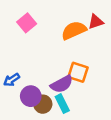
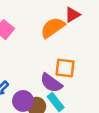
purple semicircle: (62, 84) -> (51, 83), turned 75

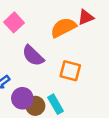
purple semicircle: (51, 83) -> (33, 56), moved

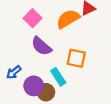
pink square: (14, 22) -> (33, 18), moved
cyan rectangle: (55, 104) -> (58, 77), moved

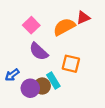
brown circle: (46, 92) -> (42, 86), moved

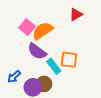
orange semicircle: (64, 27) -> (43, 31), moved
cyan rectangle: (53, 80) -> (54, 66), moved

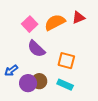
orange semicircle: (43, 31) -> (55, 22), moved
cyan rectangle: (54, 66) -> (65, 85), moved, turned -35

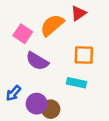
orange square: (66, 61) -> (84, 55), moved
brown circle: (39, 81) -> (51, 109), moved
cyan rectangle: (65, 85) -> (76, 83), moved

